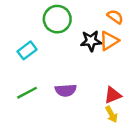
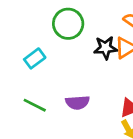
green line: (27, 93) -> (35, 105), turned 55

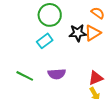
cyan rectangle: (35, 58) -> (45, 41), moved

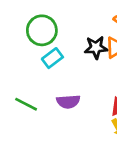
green circle: (50, 15) -> (42, 30), moved

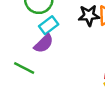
purple semicircle: (68, 102) -> (44, 44), moved, turned -40

